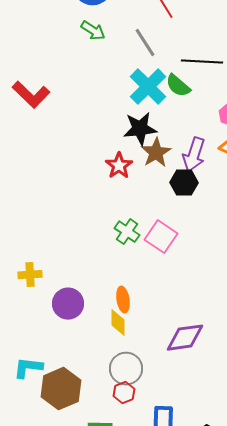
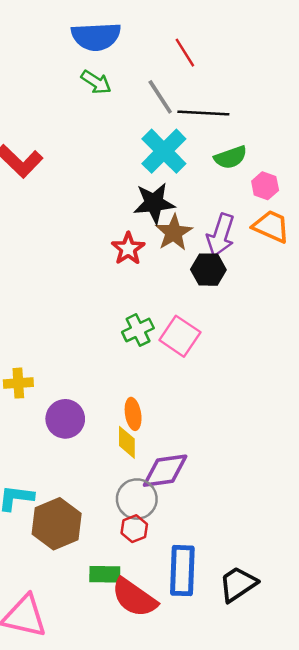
black line: (202, 62) -> (203, 113), moved
green semicircle: (178, 86) -> (230, 157), moved, turned -60
green cross: (127, 232) -> (138, 330), turned 30
purple diamond: (185, 338) -> (165, 471), moved

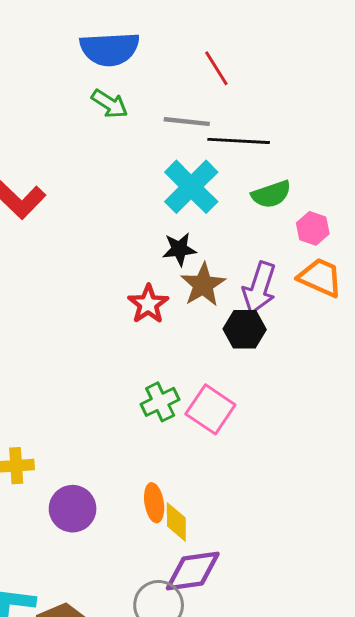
gray line: (160, 97) -> (187, 122), turned -51
black star: (154, 203) -> (179, 249), size x0.7
yellow diamond: (127, 442) -> (176, 522), moved

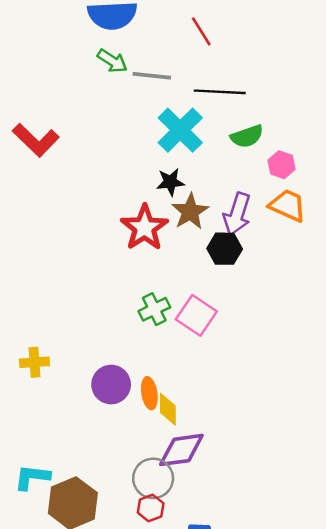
gray line: (187, 122) -> (152, 76), moved
red star: (148, 304) -> (144, 228), size x1.4
purple circle: (73, 509) -> (111, 385), moved

